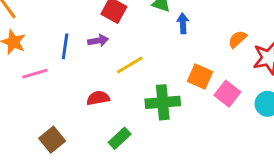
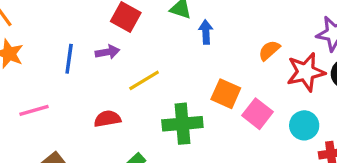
pink line: (35, 74) -> (34, 110), moved

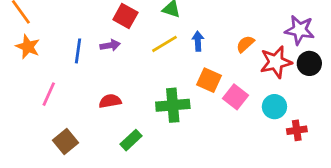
blue arrow: (206, 32) -> (198, 41), moved
yellow line: (144, 80) -> (164, 44), moved
pink line: (34, 110) -> (49, 94), turned -50

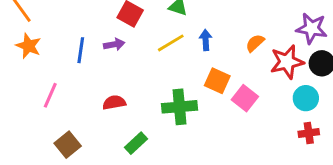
cyan circle: (274, 107) -> (306, 98), moved

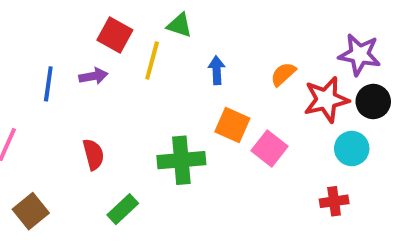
yellow line: (171, 43) -> (152, 60), moved, turned -44
red semicircle: (114, 103) -> (93, 154), turned 85
red cross: (309, 133) -> (334, 201), moved

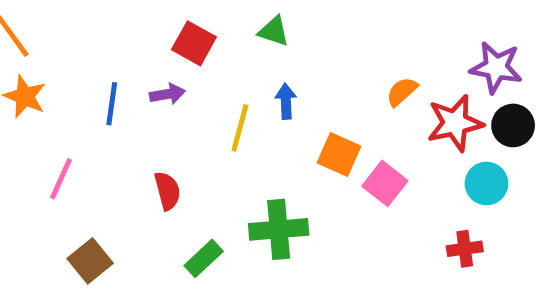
yellow line: (152, 60) -> (240, 128), moved
blue arrow: (217, 70) -> (286, 101), moved
green cross: (181, 160) -> (279, 229), moved

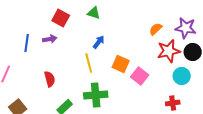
orange semicircle: (402, 92) -> (156, 29), moved
blue arrow: (286, 101) -> (99, 42), turned 40
yellow line: (240, 128) -> (89, 63), moved, turned -30

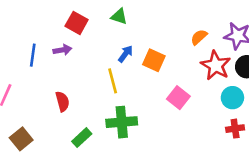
red star: (169, 51) -> (216, 65), turned -30
orange square: (121, 64) -> (154, 60), moved
red cross: (173, 103) -> (235, 129), moved

